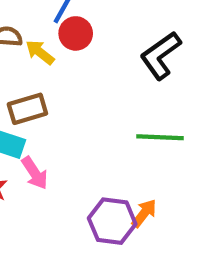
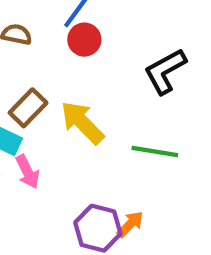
yellow arrow: (40, 52) -> (82, 123), moved, size x1.6
brown rectangle: (27, 109) -> (28, 108), turned -36

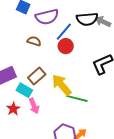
green line: (155, 151) -> (77, 98), moved

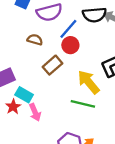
brown rectangle: (37, 76) -> (53, 65), moved
yellow arrow: (62, 85) -> (89, 82), moved
red star: (13, 109) -> (13, 107), moved

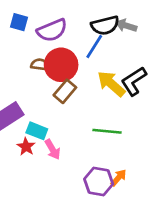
blue line: (68, 29) -> (94, 46), moved
red circle: (70, 45) -> (61, 65), moved, size x1.6
yellow arrow: (89, 82) -> (111, 84), moved

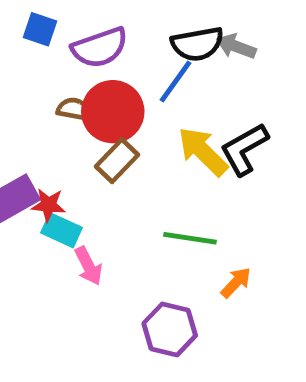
red star: (26, 147) -> (48, 205), moved, turned -30
orange arrow: (118, 178) -> (236, 283), moved

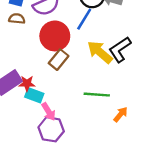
brown semicircle: (74, 109) -> (17, 19), moved
purple hexagon: (170, 329) -> (51, 129), moved

